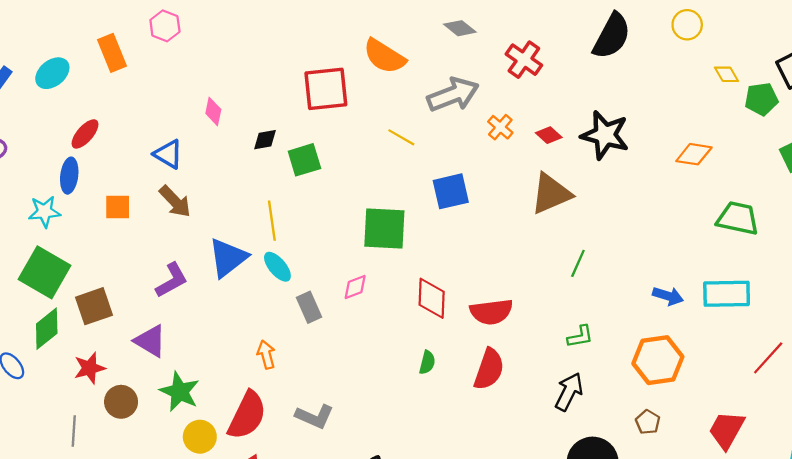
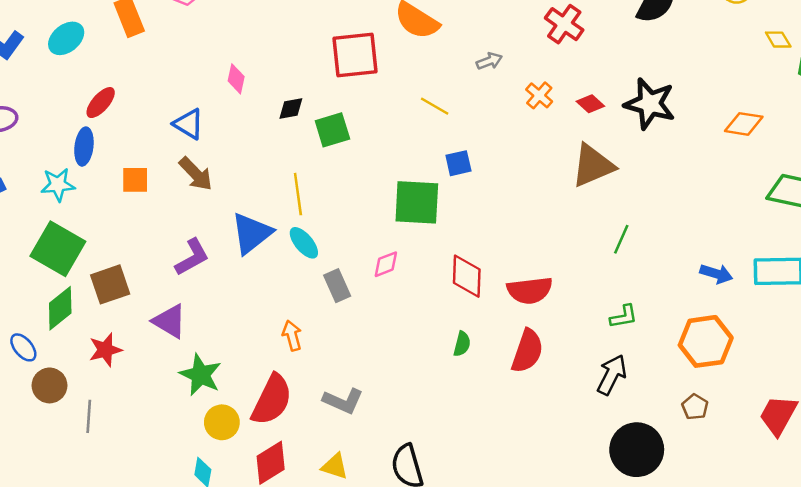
gray arrow: (453, 95) -> (489, 61), size x0.5
blue square: (451, 191) -> (458, 163), moved, size x0.7
brown circle: (121, 402) -> (50, 385), moved

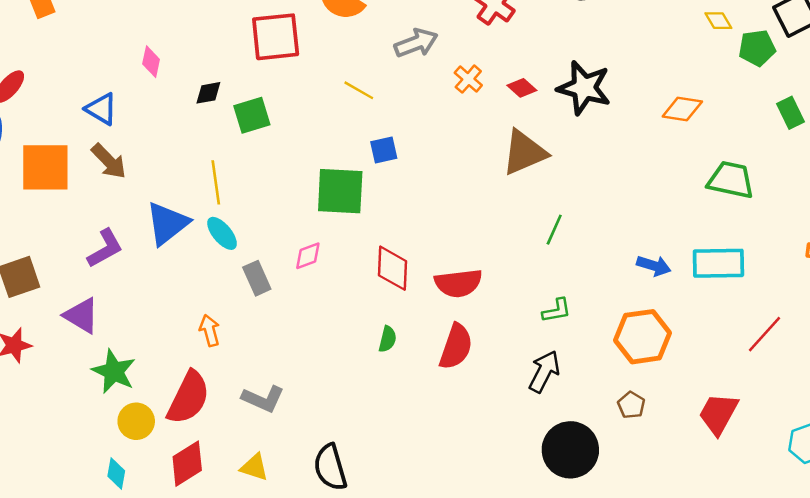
gray arrow: (489, 61) -> (416, 43), size x1.6
orange square: (135, 180) -> (45, 167), size x1.8

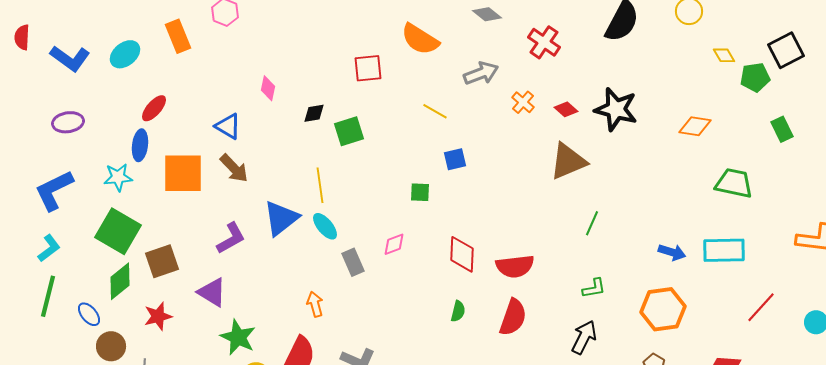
red square: (276, 37) -> (368, 68), size x0.7
green square: (340, 191) -> (420, 192), size x0.5

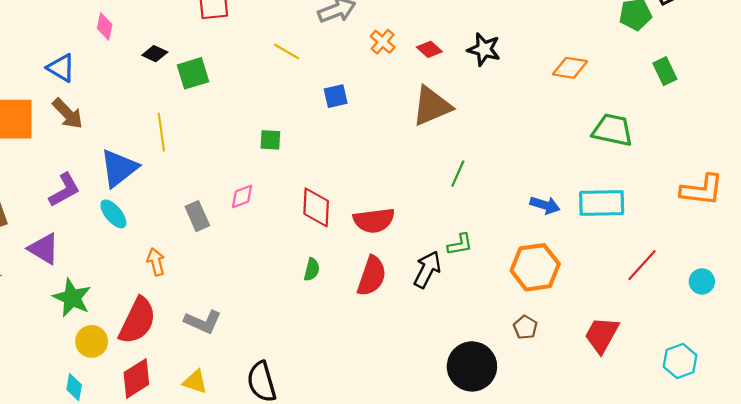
black star: (616, 109) -> (484, 49), size x0.7
black diamond: (314, 113) -> (155, 54), turned 35
blue square: (455, 159) -> (336, 96), moved
cyan ellipse: (325, 226) -> (113, 214), moved
black arrow: (584, 337) -> (427, 269), moved

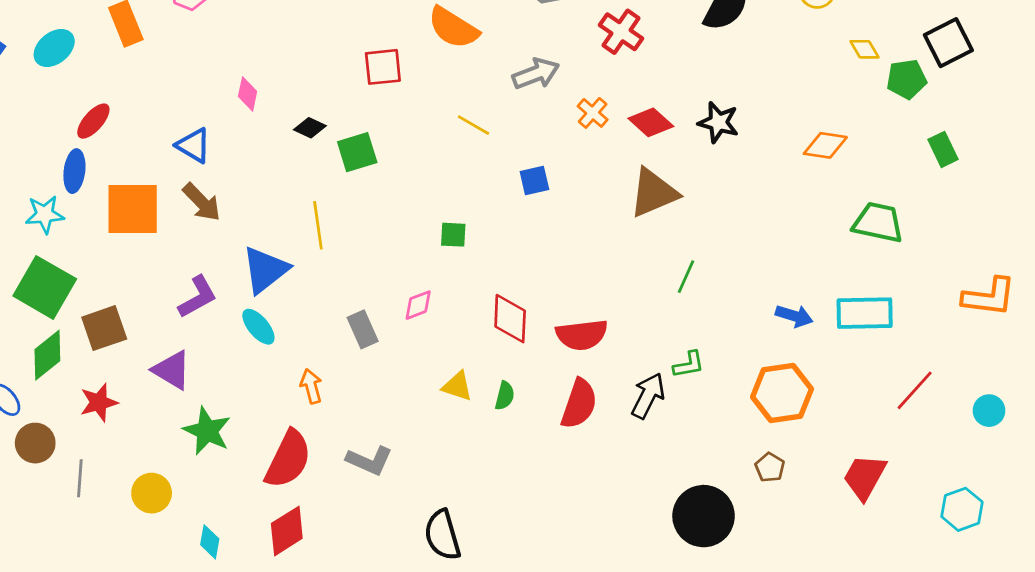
red diamond: (429, 49) -> (651, 122), size x1.4
yellow circle: (92, 341) -> (152, 493), moved
yellow triangle: (195, 382) -> (457, 386), moved

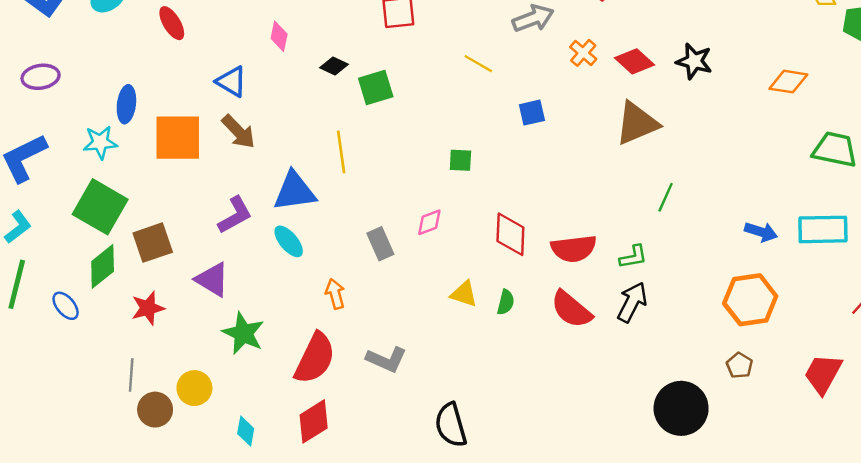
red ellipse: (93, 121) -> (172, 23), moved, turned -72
blue triangle: (265, 270) -> (295, 191), turned 30
green L-shape: (689, 365) -> (633, 257), moved
red semicircle: (579, 404) -> (571, 309), turned 111
brown circle: (35, 443) -> (155, 410), moved

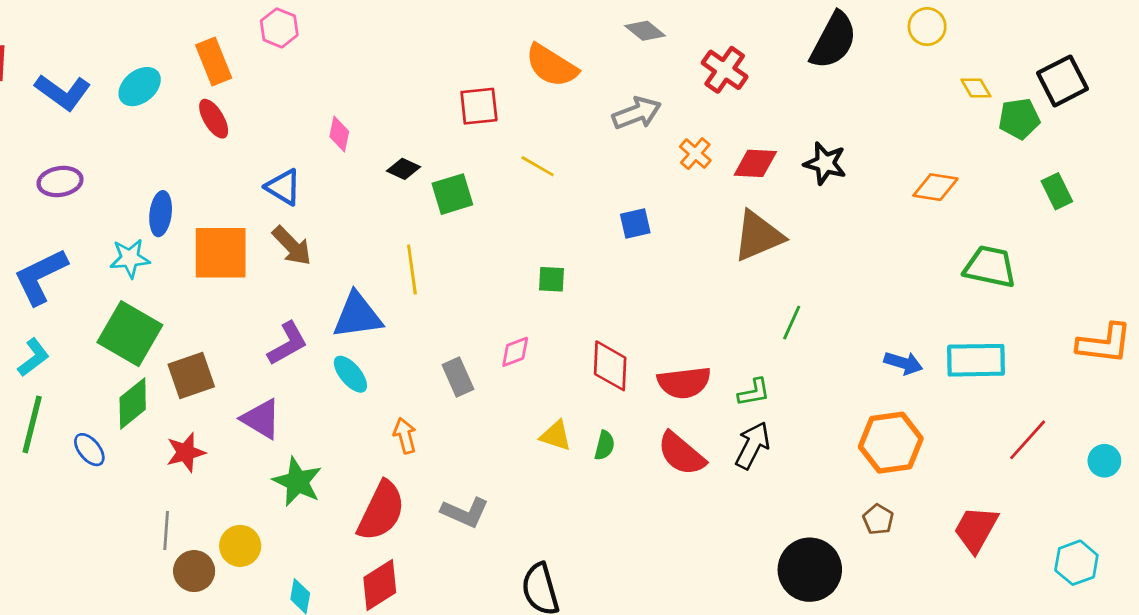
red diamond: (635, 61) -> (755, 163), turned -39
yellow line: (478, 64) -> (538, 166), moved

